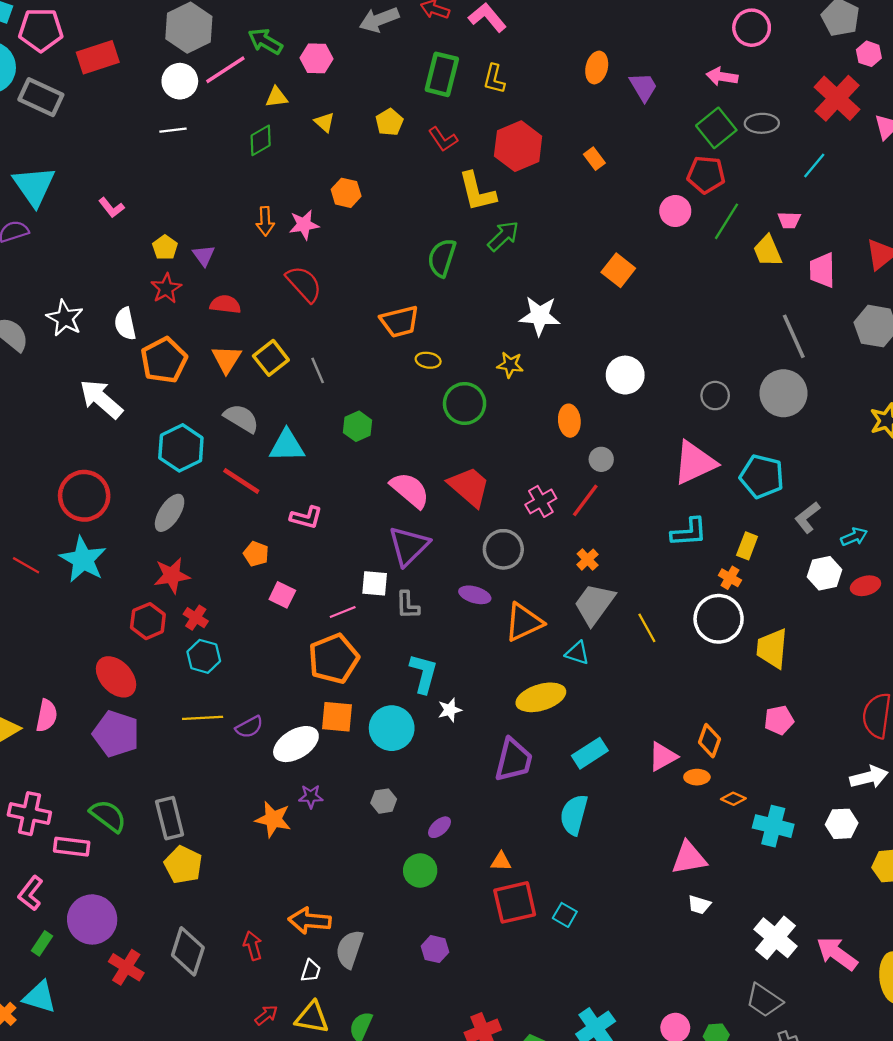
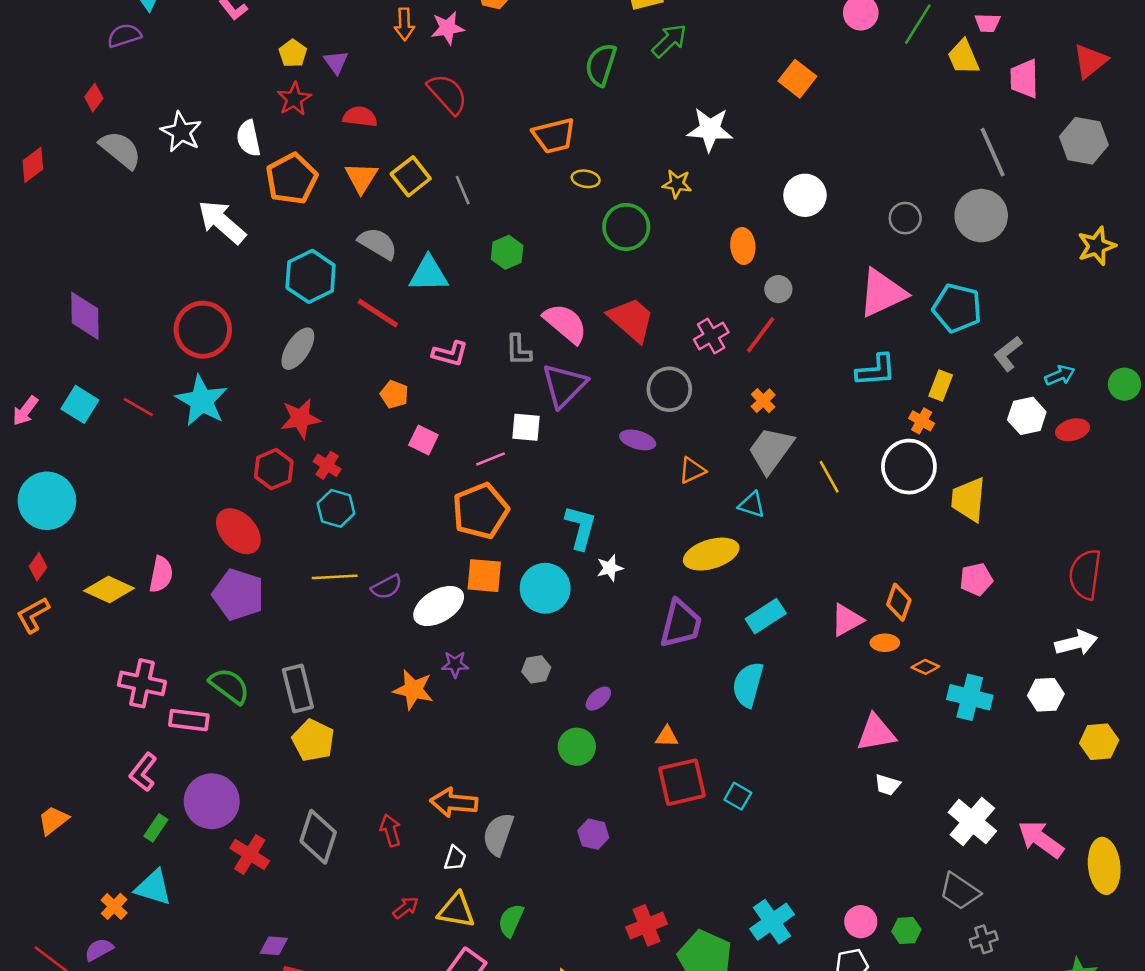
gray L-shape: (408, 605) -> (518, 350), moved
orange triangle: (524, 622) -> (692, 470), size x0.6

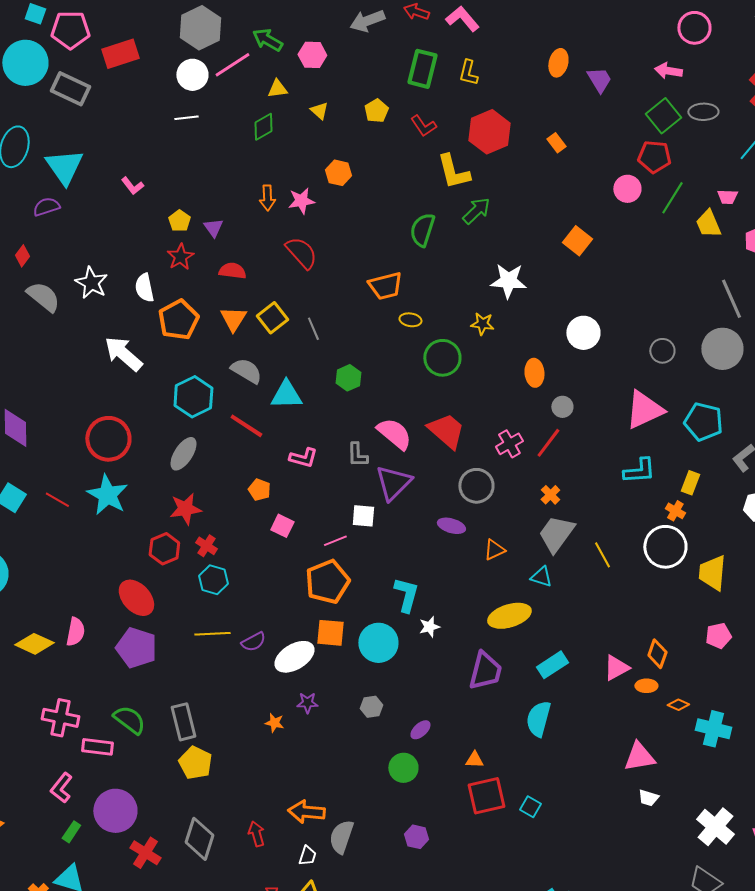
orange star: (413, 690) -> (274, 723), size x0.6

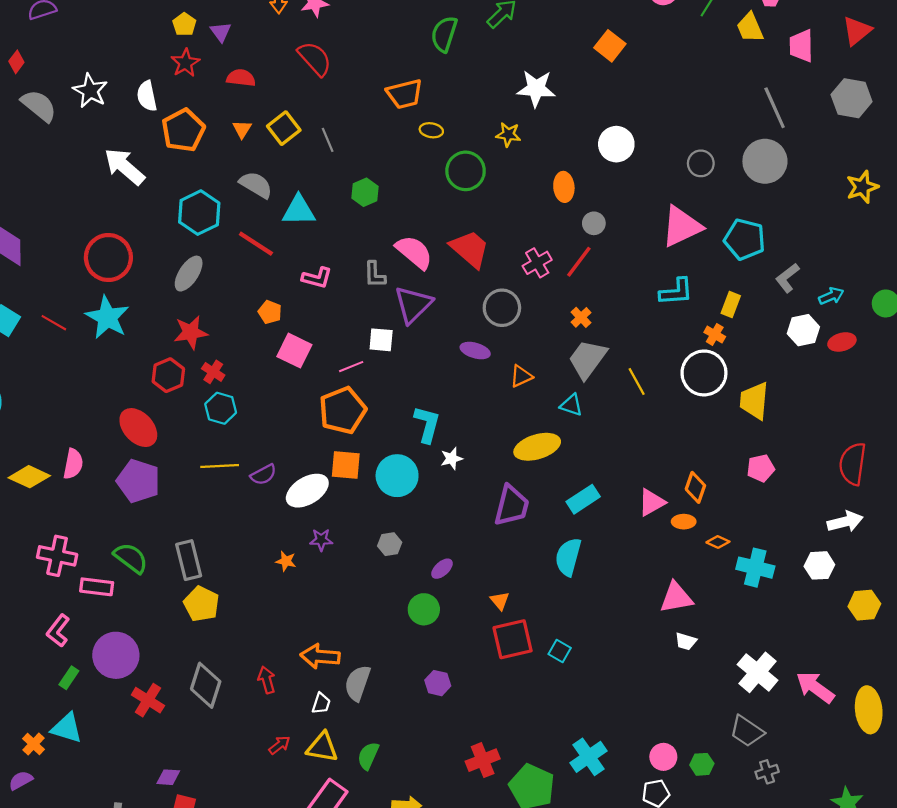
orange triangle: (233, 319) -> (242, 129), size x0.7
pink square: (282, 526) -> (294, 351), size x1.4
orange triangle: (474, 760) -> (500, 601), turned 48

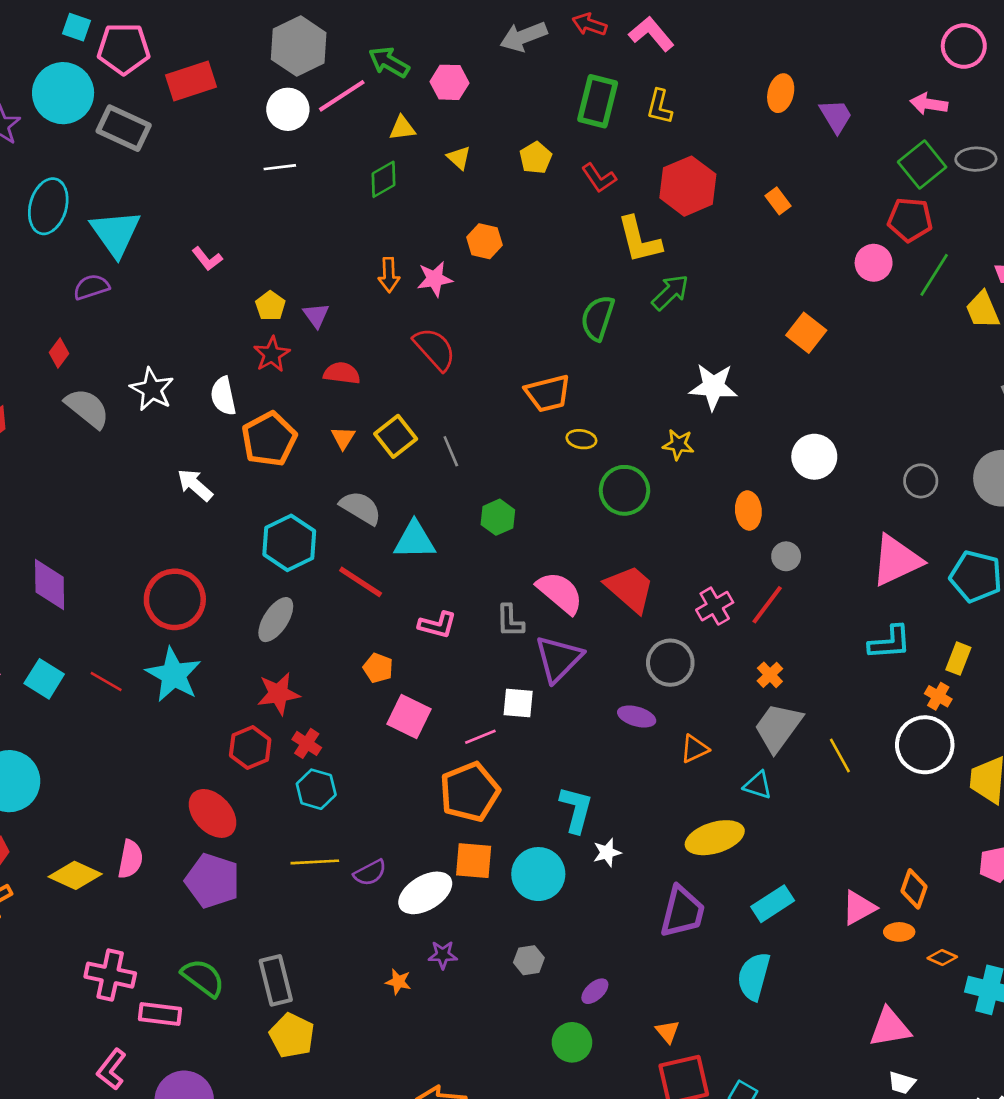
white arrow: (124, 167) -> (195, 485), size x0.7

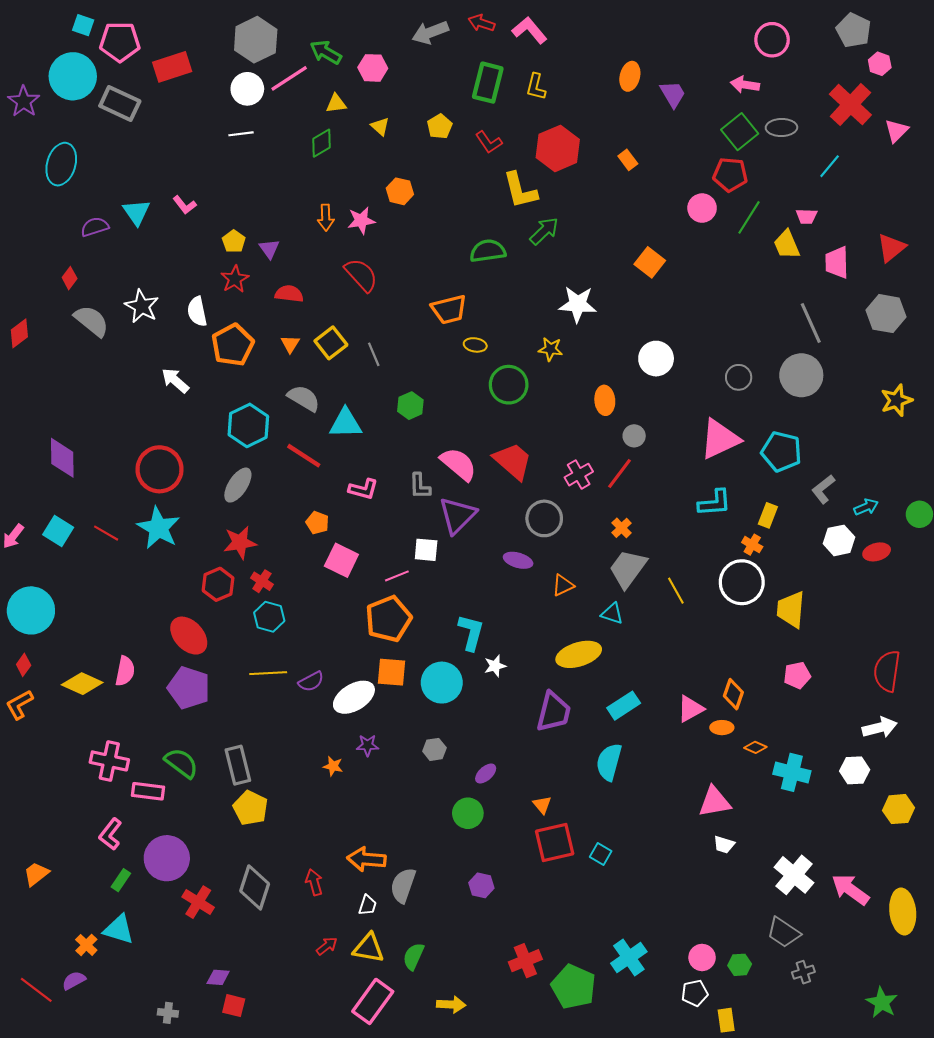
cyan triangle: (116, 233) -> (137, 212), moved, size x0.7
green semicircle: (598, 318) -> (488, 251), turned 64

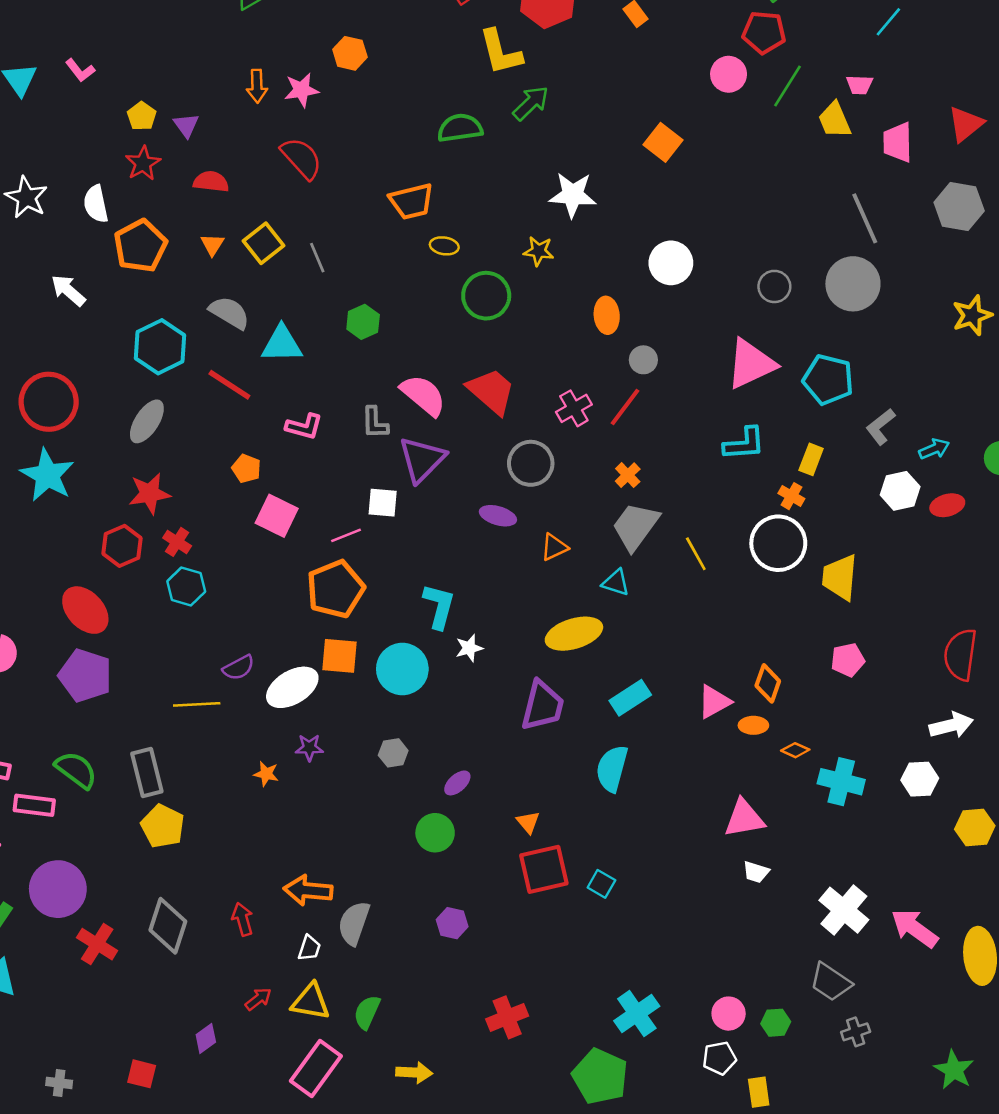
yellow line: (268, 673) -> (197, 704), moved
purple diamond: (218, 977) -> (206, 1038), moved, turned -40
green pentagon: (573, 987) -> (600, 1076), moved

